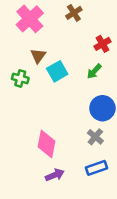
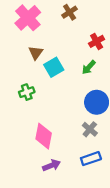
green cross: (20, 78) -> (27, 92), moved, turned -35

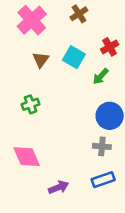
cyan square: (54, 67) -> (74, 57), moved, turned -30
gray cross: (90, 129) -> (102, 146), turned -35
pink diamond: (44, 136) -> (27, 157), moved, turned -35

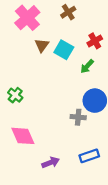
brown triangle: (41, 60) -> (42, 45), moved
green cross: (30, 104) -> (15, 95), moved, turned -32
gray cross: (102, 146) -> (78, 117), moved

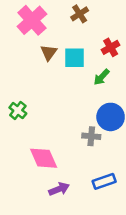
cyan square: (64, 50) -> (74, 58), turned -30
pink diamond: (23, 136) -> (44, 158), moved

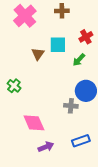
brown cross: (80, 14) -> (62, 11), turned 32
brown triangle: (49, 53) -> (38, 54), moved

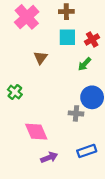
cyan square: (58, 45) -> (67, 37), moved

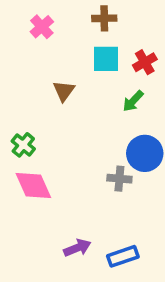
pink cross: (27, 17) -> (42, 27), size x0.6
pink diamond: (36, 132) -> (33, 185), moved
blue rectangle: (87, 151) -> (123, 256), moved

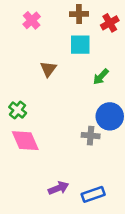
red cross: (145, 62) -> (110, 23), moved

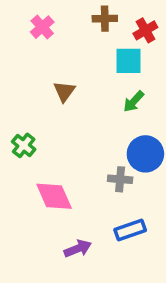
cyan square: (80, 45) -> (129, 61), moved
pink diamond: (25, 141) -> (54, 196), moved
blue rectangle: (93, 194) -> (130, 230), moved

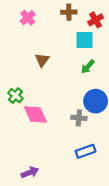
pink diamond: (54, 196) -> (35, 115), moved
purple arrow: (78, 249) -> (30, 172), moved

